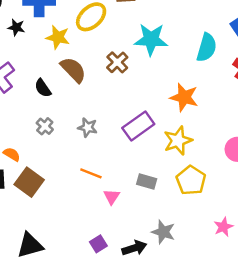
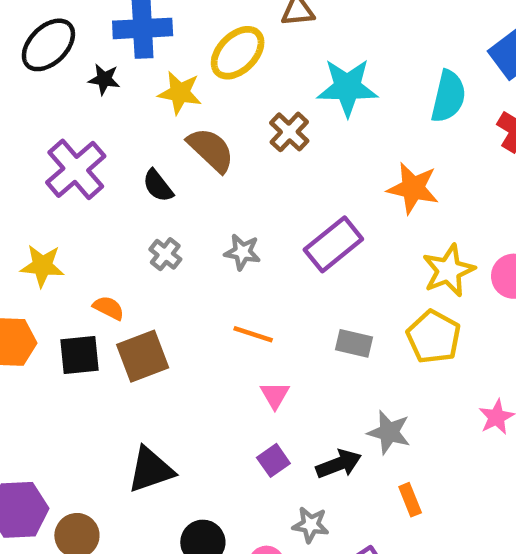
yellow star: (178, 141) -> (449, 270), moved
brown square: (29, 182) -> (143, 356), turned 36
pink triangle: (112, 197) -> (275, 395), moved

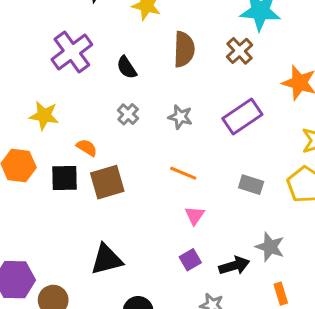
brown cross: (289, 132) -> (240, 51), moved
brown semicircle: (211, 150) -> (184, 49), moved, turned 44

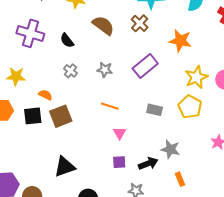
brown semicircle: (184, 49) -> (103, 25), turned -50
purple cross: (72, 52) -> (30, 33), turned -32
purple square: (190, 260) -> (119, 162), turned 32

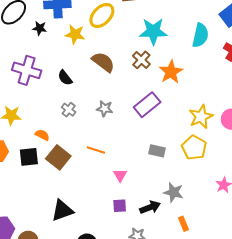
orange star: (180, 41) -> (171, 72), moved, turned 30
orange line: (110, 106) -> (96, 150), moved
brown square: (61, 116) -> (58, 157), turned -30

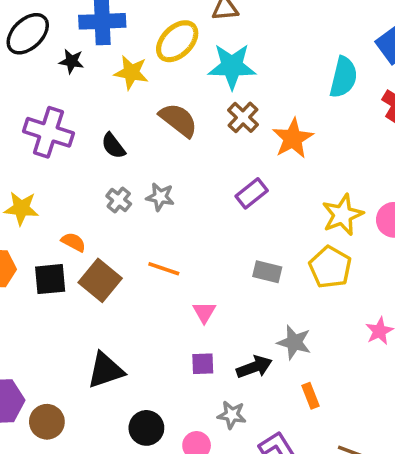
cyan star: (153, 31) -> (232, 66), moved
purple rectangle: (147, 105) -> (252, 193), size x0.7
gray star: (105, 109) -> (160, 197), moved

